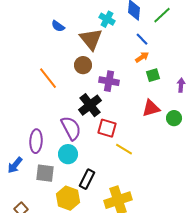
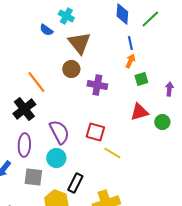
cyan cross: (107, 19) -> (66, 16), moved
blue line: (142, 39) -> (130, 43), turned 32
orange arrow: (142, 57) -> (130, 61), turned -32
black cross: (90, 105) -> (24, 109), moved

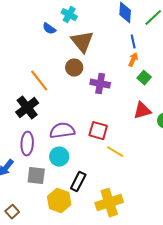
green square: (141, 79) -> (144, 78), turned -32
purple semicircle: (59, 132) -> (62, 131), turned -70

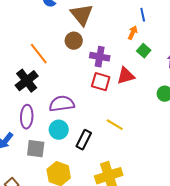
blue line: (133, 42) -> (143, 15), moved
red triangle: (142, 111) -> (126, 76), moved
red square: (98, 131) -> (101, 82), moved
black rectangle: (78, 182) -> (84, 140), moved

